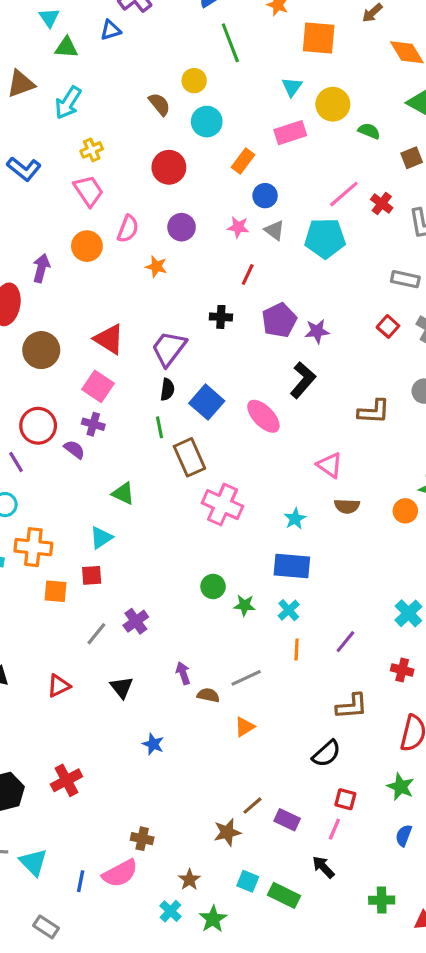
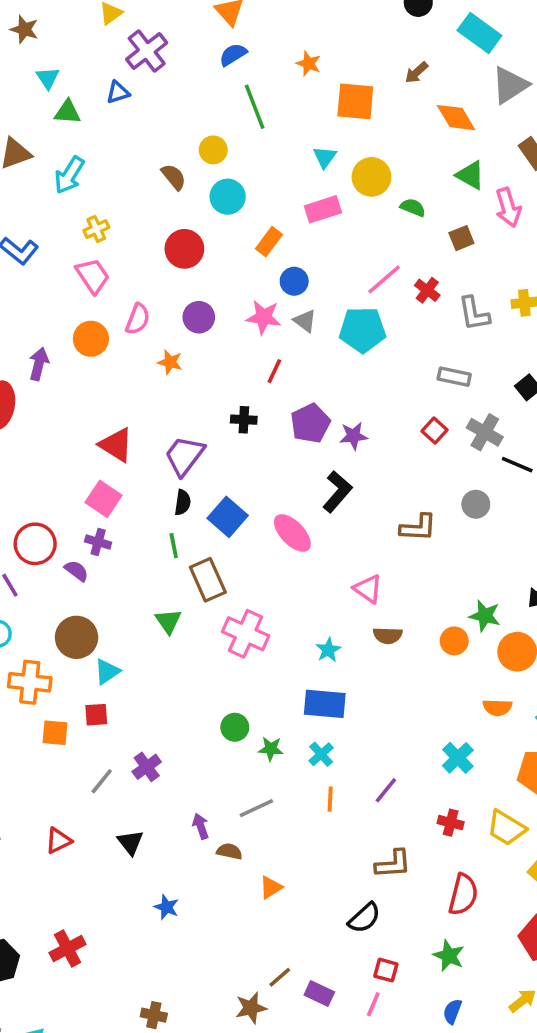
pink star: (238, 227) -> (264, 317), size x1.4
brown circle: (41, 350) -> (77, 637), moved
green triangle: (123, 494) -> (168, 621), moved, turned 30
gray line: (246, 678) -> (256, 808), moved

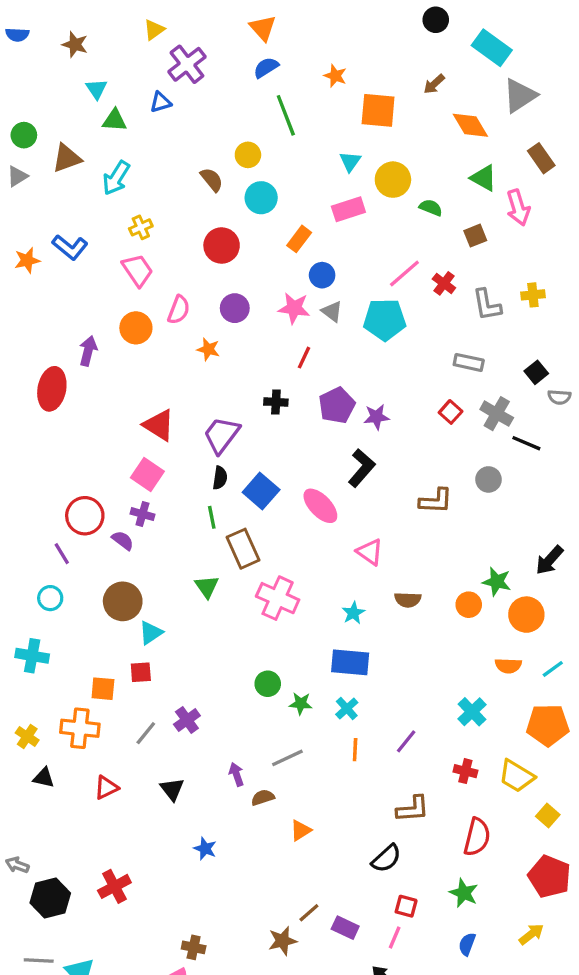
pink triangle: (368, 589) -> (370, 552), moved
orange cross: (30, 682) -> (80, 728), moved
brown semicircle: (229, 851) -> (263, 797), turned -30

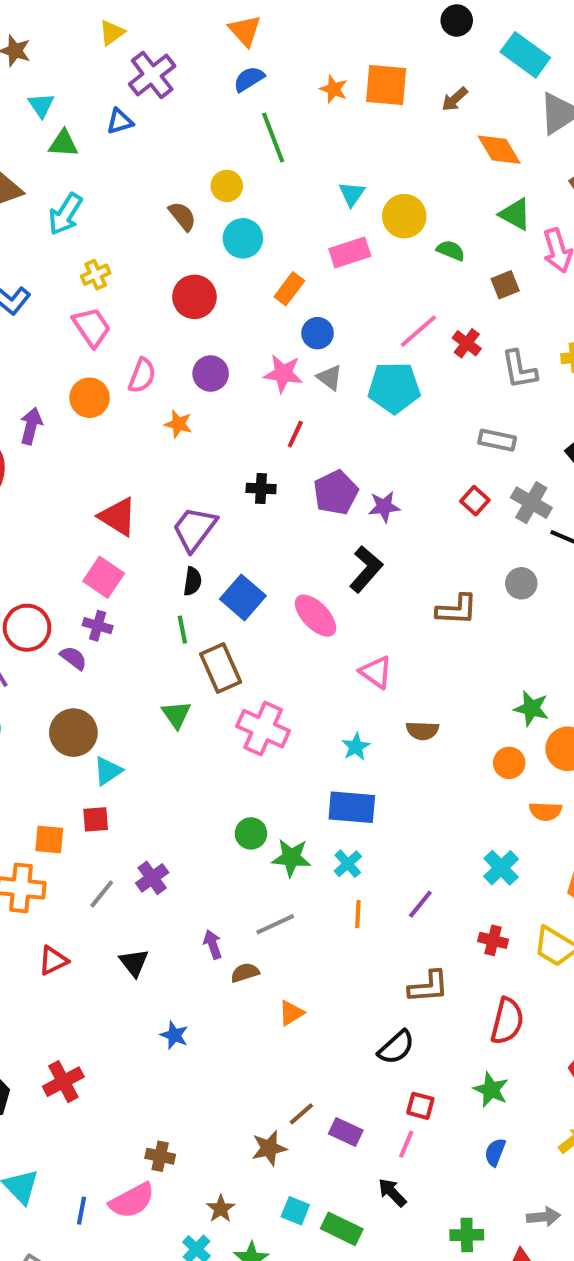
orange square: (378, 110) -> (386, 85), moved
orange circle: (469, 605) -> (509, 763), moved
green star: (301, 704) -> (291, 858), size x1.4

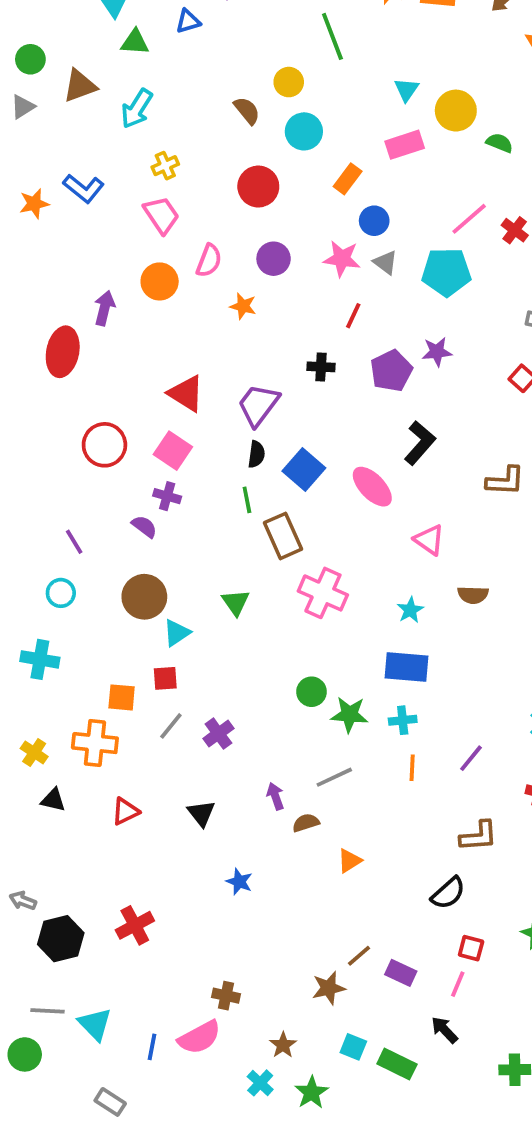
purple star: (384, 507) -> (437, 352), moved
red circle: (27, 628) -> (104, 445), moved
green triangle: (176, 714) -> (236, 602), moved
cyan cross: (348, 864) -> (403, 720), turned 36
gray line: (102, 894) -> (171, 726), moved

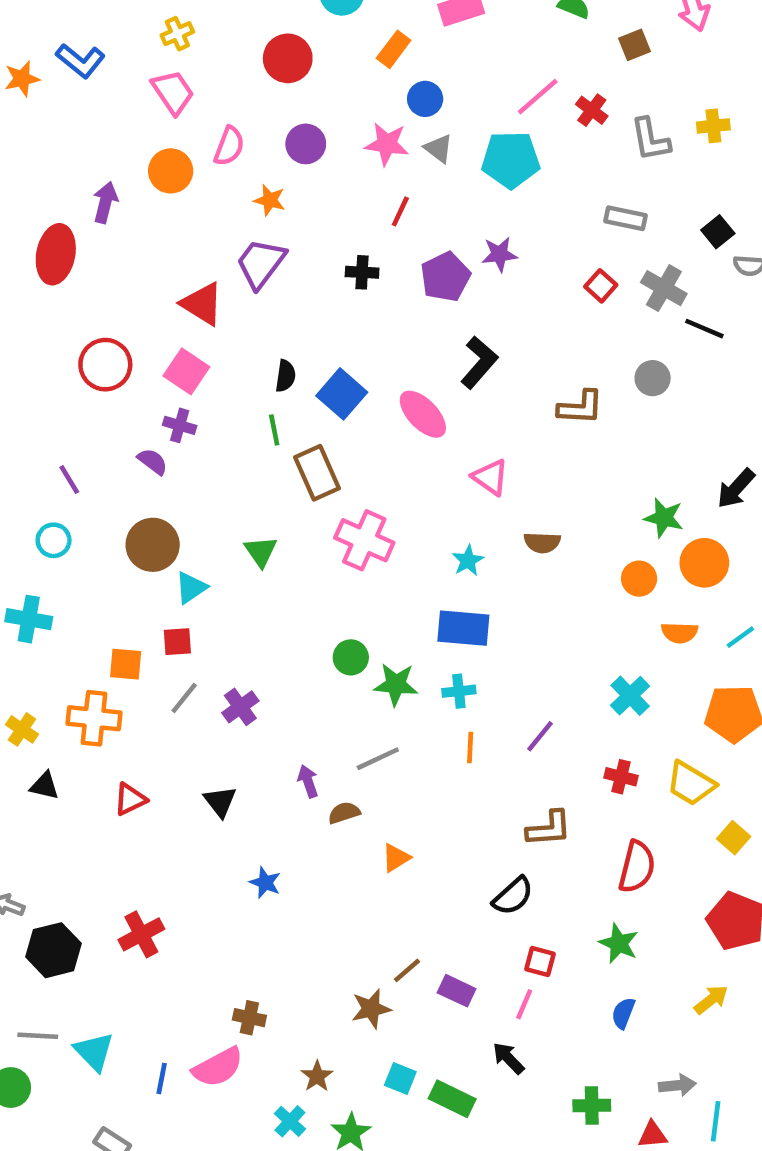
purple trapezoid: (258, 405) -> (261, 263), moved

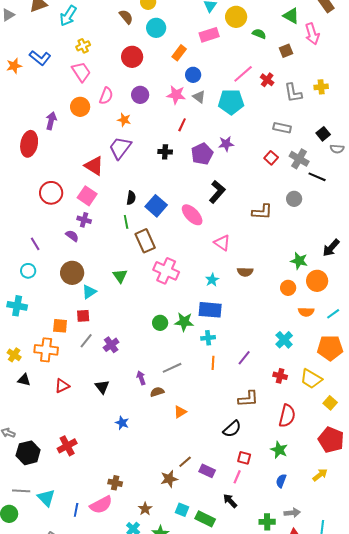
green star: (396, 684) -> (184, 322), moved
gray arrow: (677, 1085) -> (292, 513), moved

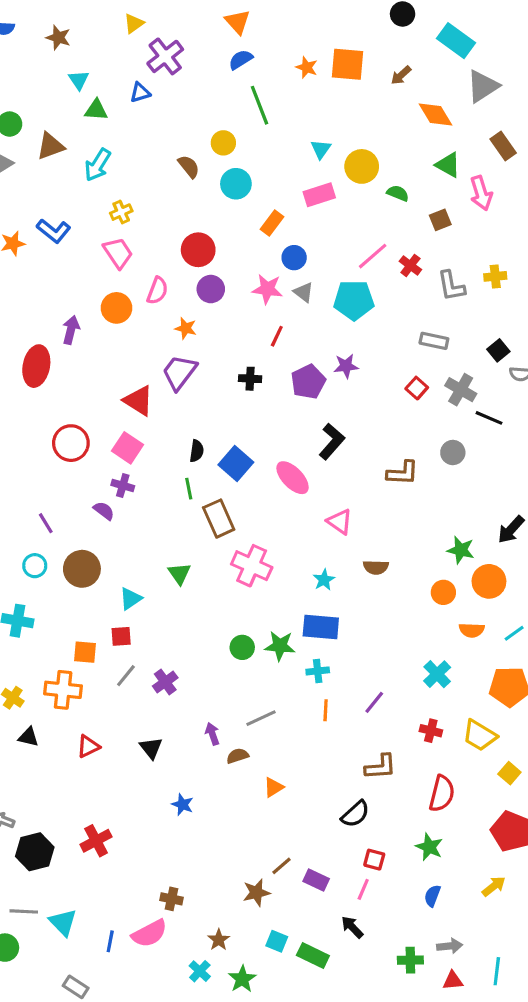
red circle: (132, 57) -> (198, 250), moved
brown circle: (72, 273) -> (82, 569), moved

